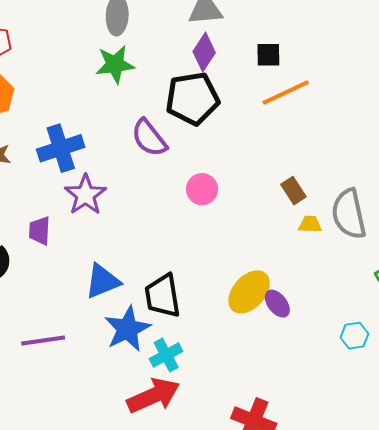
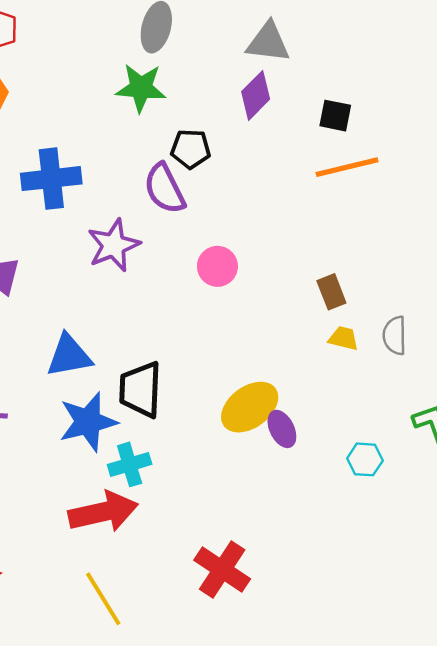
black pentagon: (192, 99) -> (191, 149), moved, size x0.6
purple star: (85, 195) -> (114, 245), moved
gray semicircle: (349, 214) -> (395, 335), size x0.6
cyan hexagon: (354, 336) -> (365, 459), moved

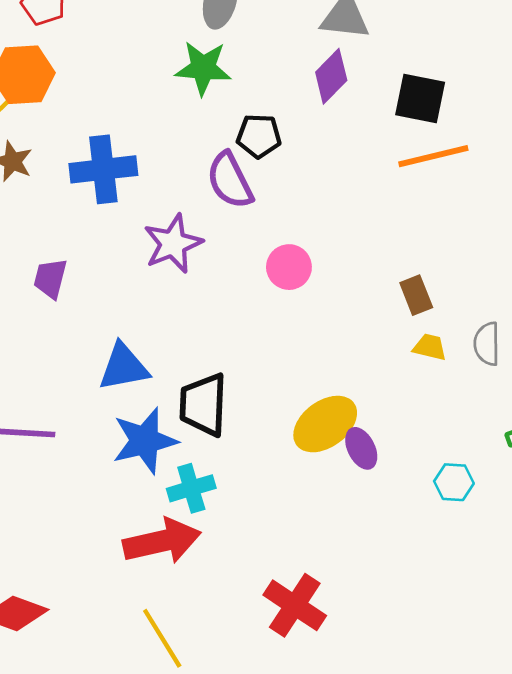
black square: (335, 116) -> (420, 99), size x1.4

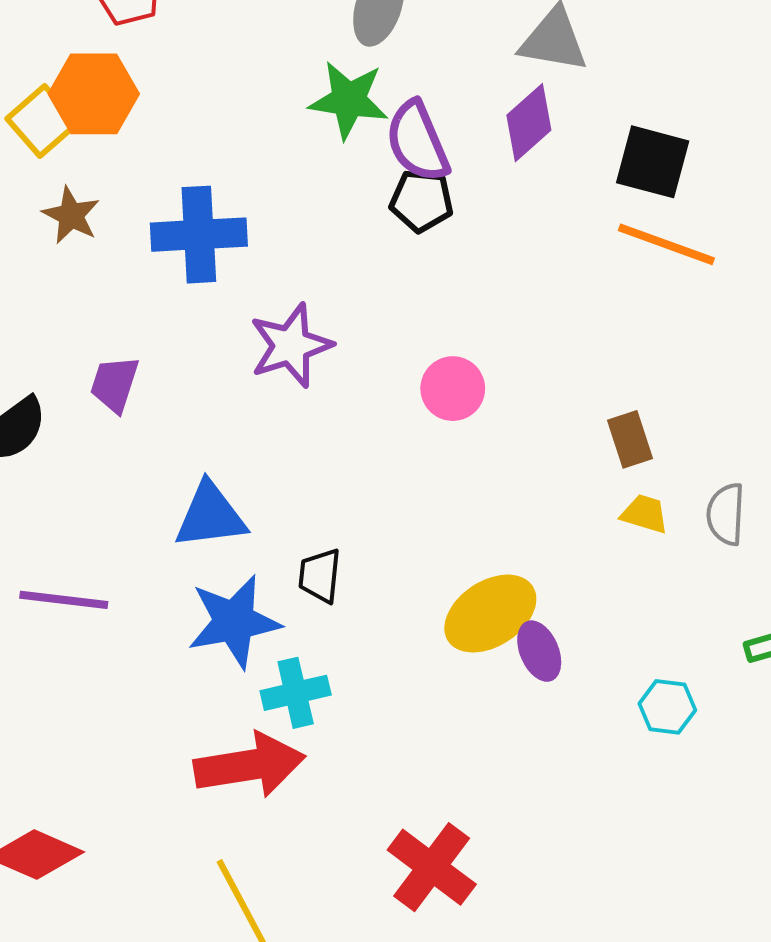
orange line: (433, 156) -> (666, 244), turned 30
purple semicircle: (230, 180) -> (417, 142), moved
black trapezoid: (203, 405) -> (320, 576), size x0.6

